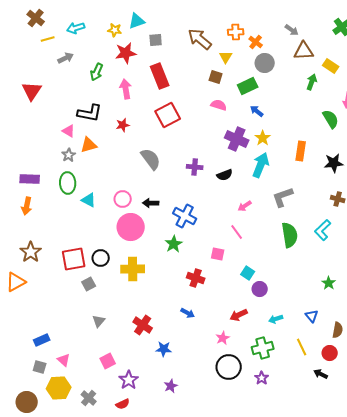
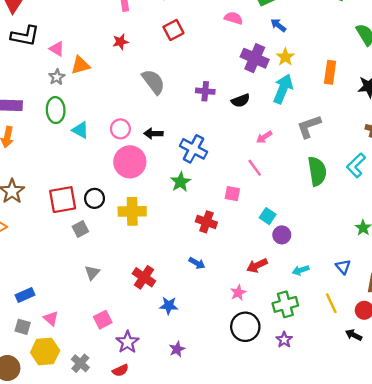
black L-shape: (90, 113) -> (25, 36), moved
red square: (168, 115) -> (173, 30), size x0.7

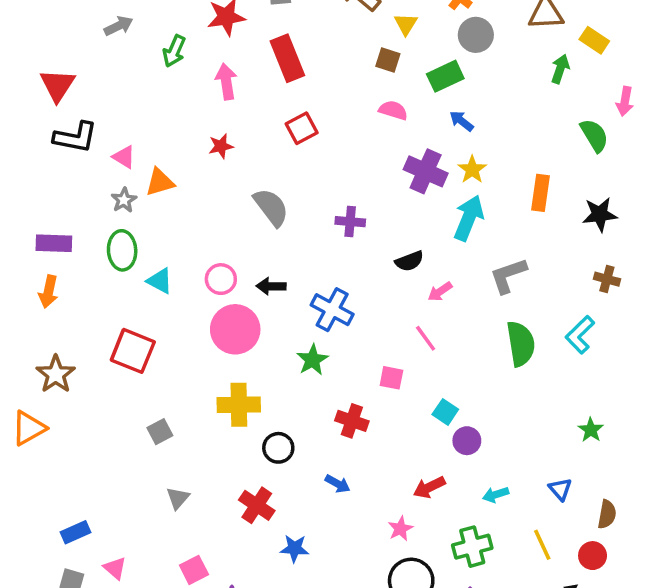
black semicircle: (241, 101) -> (409, 261), moved
black circle: (95, 198) -> (278, 448), moved
red square: (63, 200) -> (133, 351), moved, turned 32

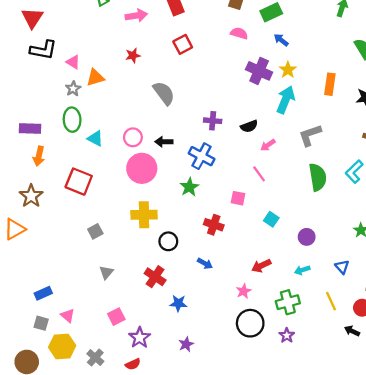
pink arrow: (226, 82) -> (136, 16), turned 90
purple cross: (350, 222) -> (213, 121), moved
purple rectangle: (54, 243) -> (30, 128), moved
orange arrow: (48, 292) -> (39, 156), moved
purple circle: (467, 441) -> (307, 237), moved

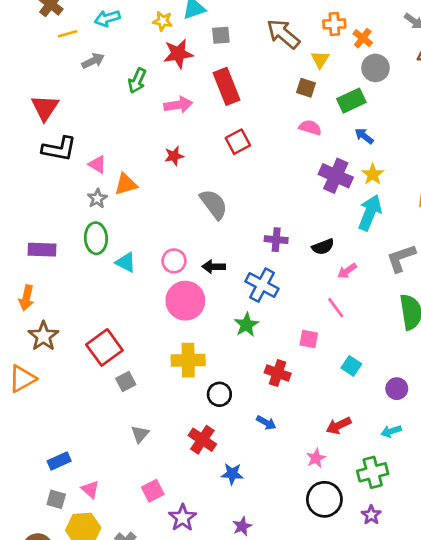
orange arrow: (39, 156) -> (26, 298), moved
red square: (79, 182) -> (104, 347), moved, turned 32

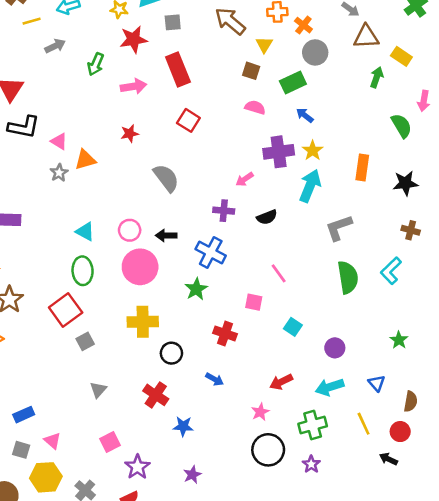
red square: (238, 142) -> (188, 120), turned -30
purple cross: (336, 176) -> (279, 152), turned -32
green ellipse: (96, 238) -> (83, 271), moved
pink arrow: (347, 271) -> (245, 179), moved
cyan arrow: (391, 431) -> (330, 387), size x1.5

